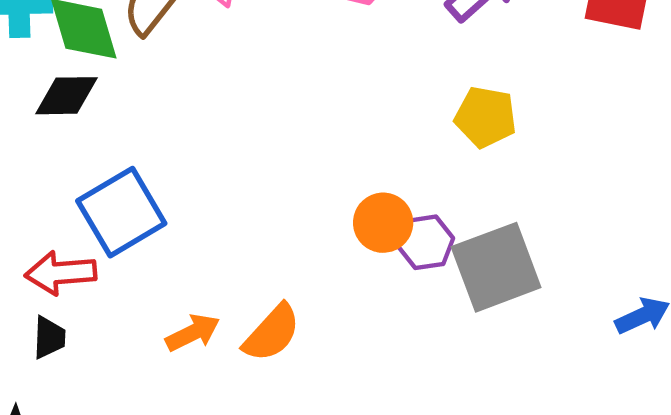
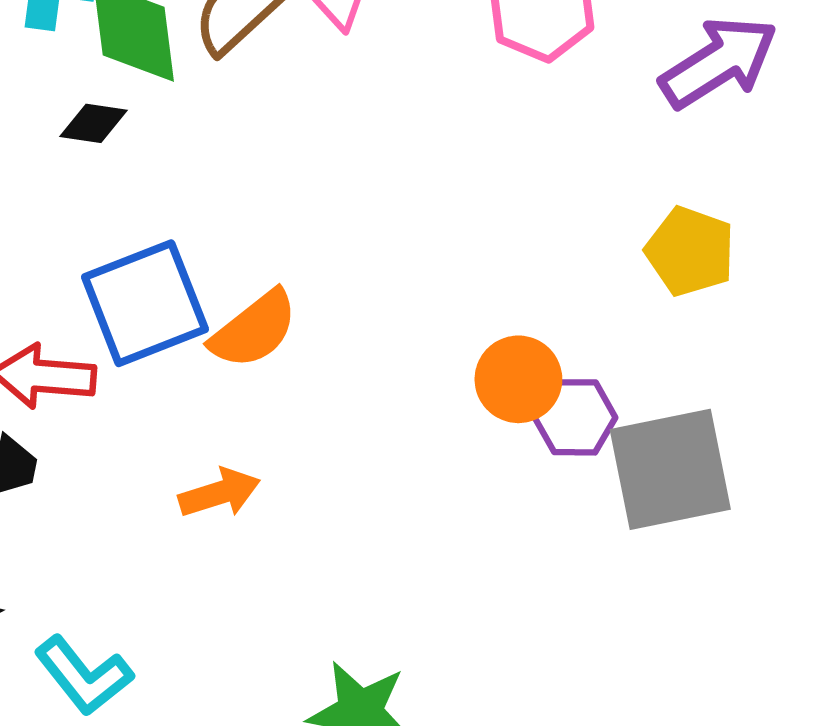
black diamond: (67, 96) -> (94, 123), size x0.7
orange semicircle: (272, 333) -> (254, 329), moved

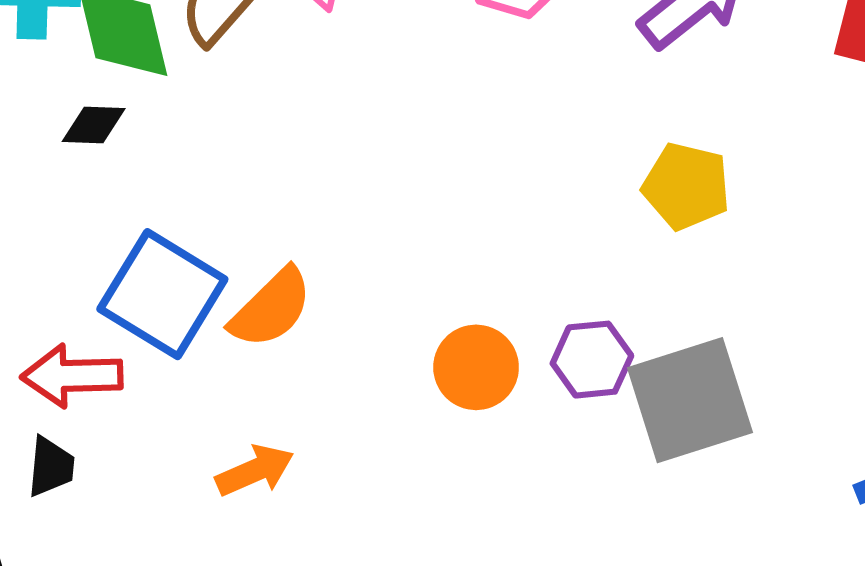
blue square: (145, 303) -> (162, 294), turned -31
orange circle: (518, 379) -> (476, 367), moved

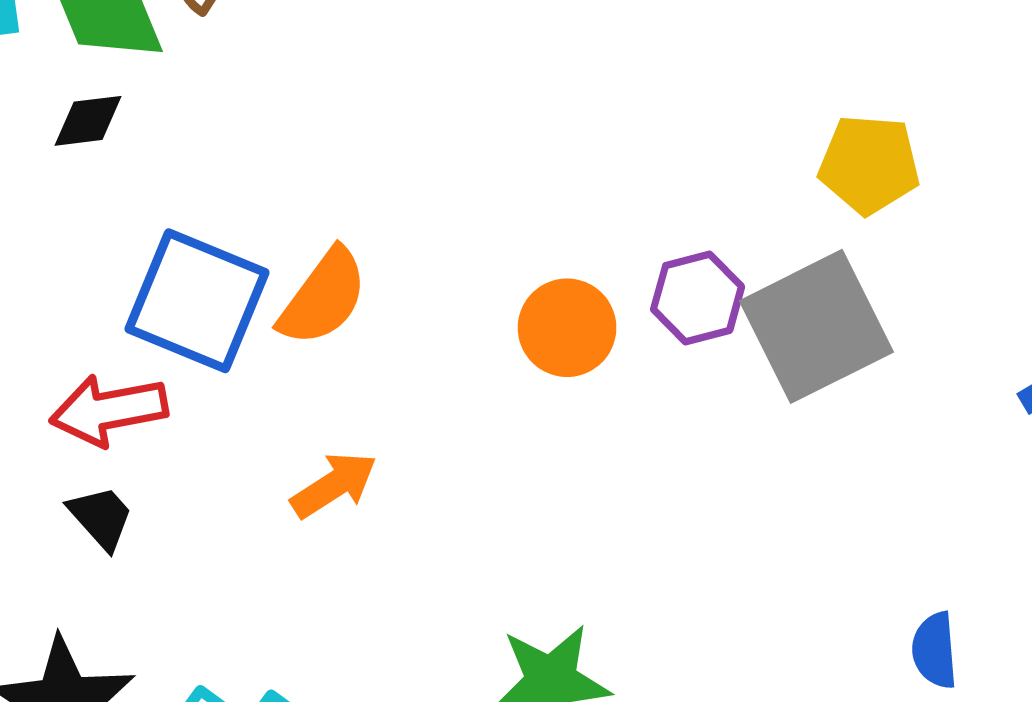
yellow pentagon: (686, 186) -> (869, 164), moved
black trapezoid: (51, 467) -> (101, 517), turned -38

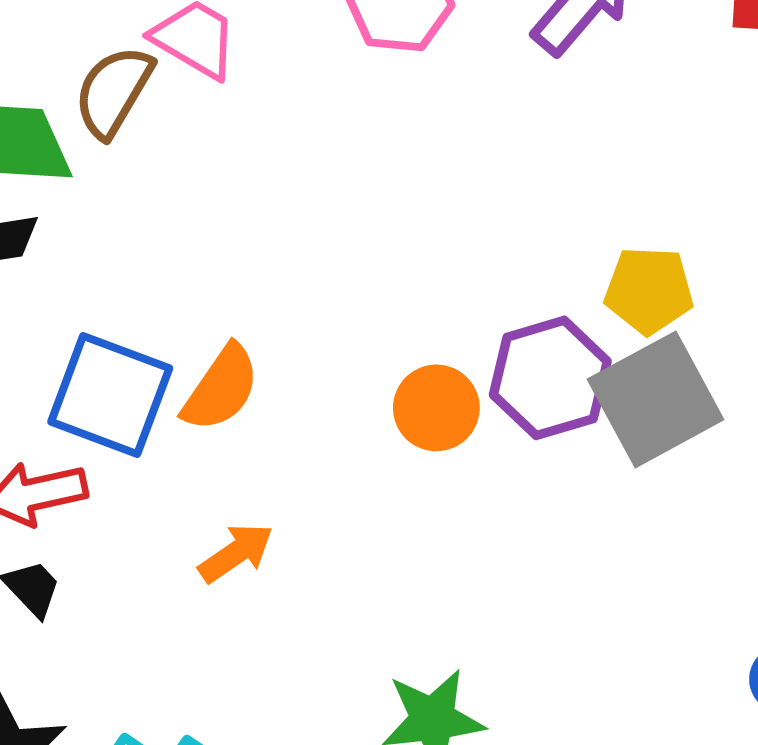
yellow pentagon: (869, 164) -> (649, 290), moved
purple hexagon: (698, 298) -> (550, 378), size x1.5

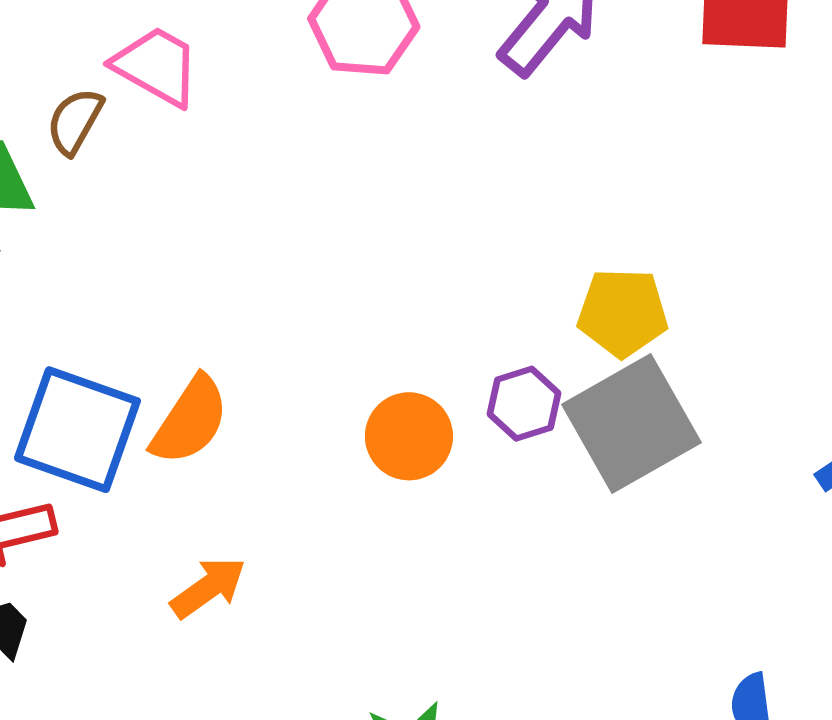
brown semicircle: (113, 91) -> (75, 121), size x0.7
purple hexagon: (550, 378) -> (524, 404), size x0.6

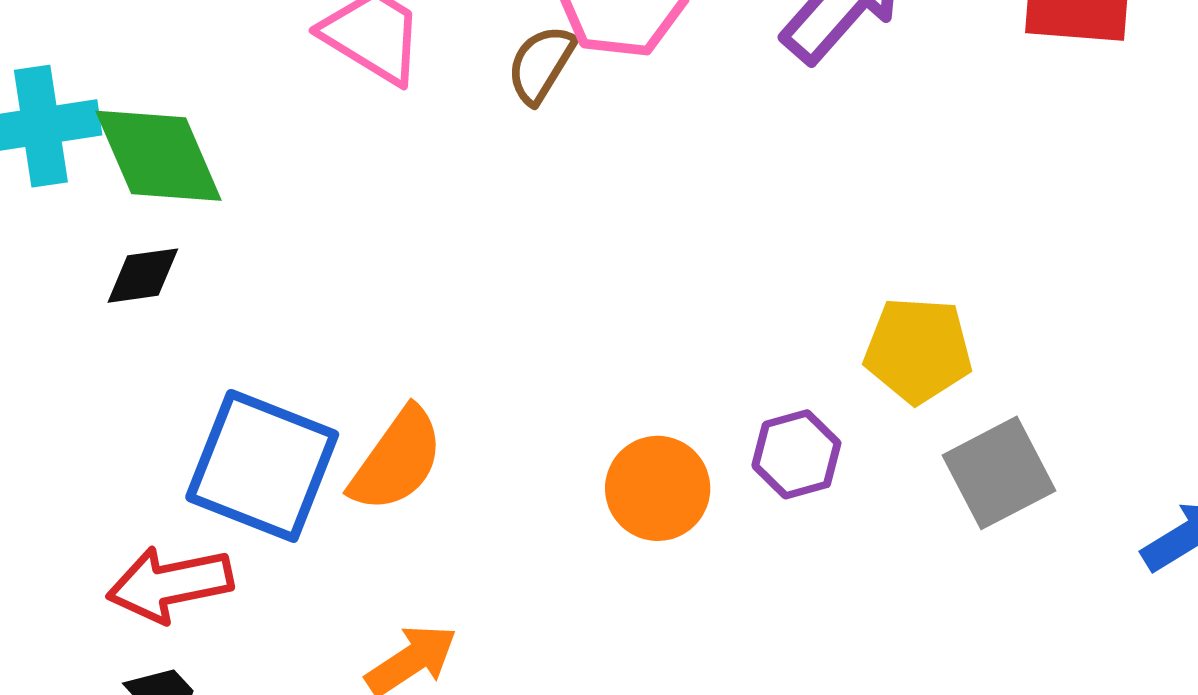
brown semicircle: (75, 121) -> (541, 64), moved
gray square: (631, 423) -> (999, 473), moved, size x0.7

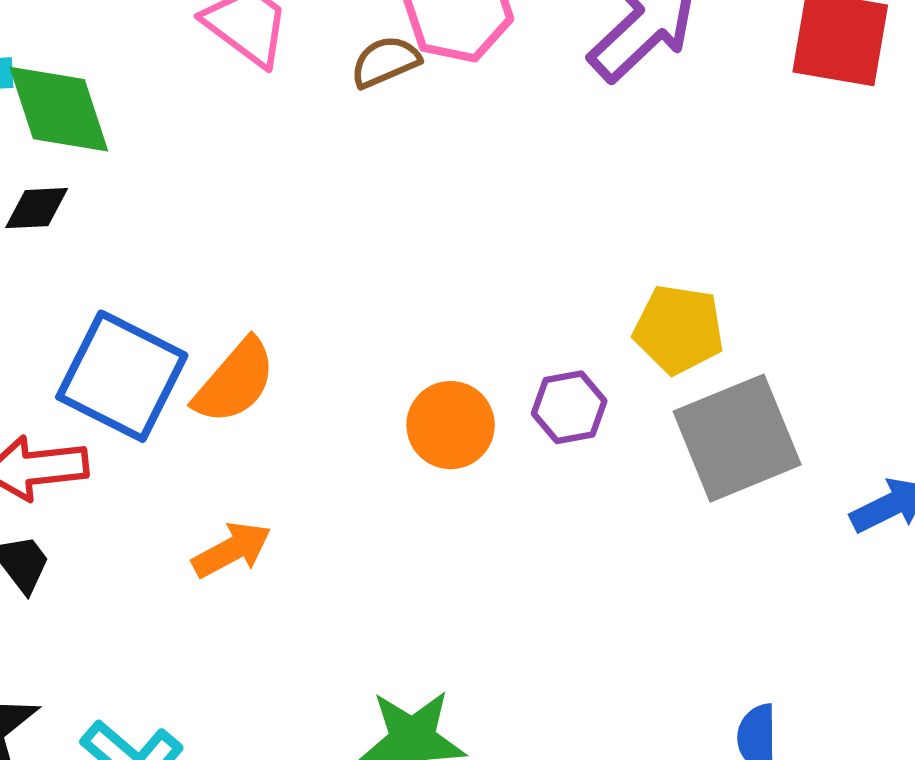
brown semicircle: (541, 64) -> (385, 62), turned 30
gray square: (999, 473) -> (737, 438), size x1.4

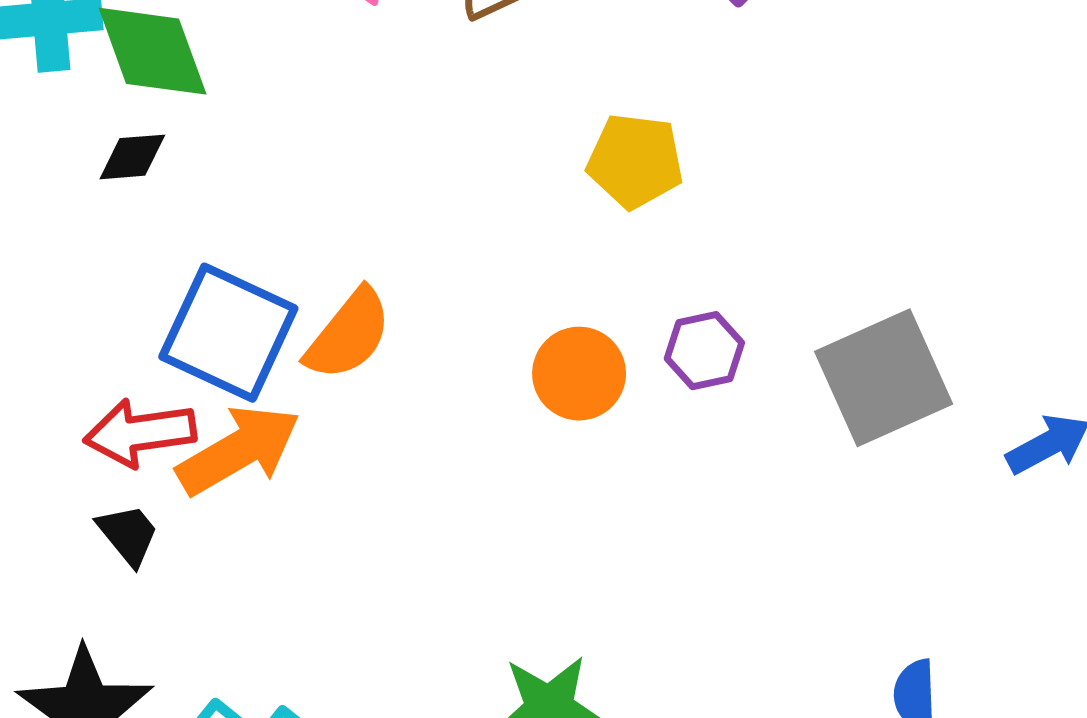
yellow pentagon: (679, 329) -> (635, 161), moved
orange arrow: (232, 550) -> (239, 450), moved, size x1.5

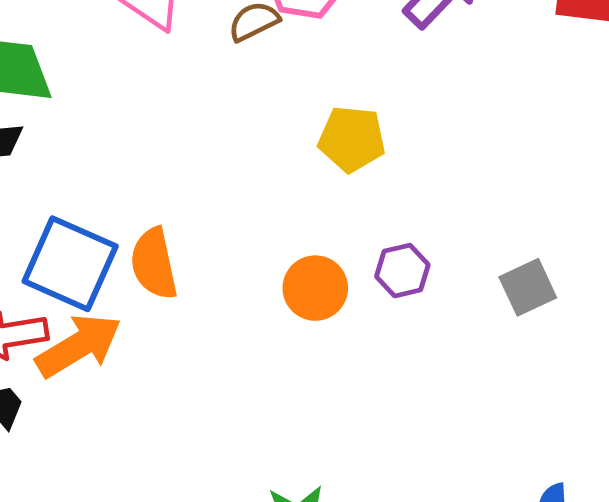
orange semicircle: (348, 334) -> (154, 264), turned 130
gray square: (884, 378) -> (528, 287), size x0.6

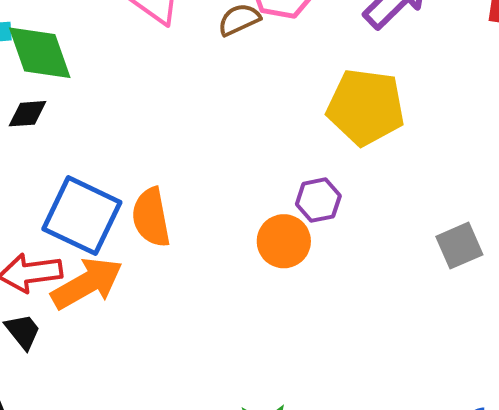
yellow pentagon: (352, 139) -> (366, 107), moved, size x1.4
purple hexagon: (402, 271) -> (318, 200), moved

